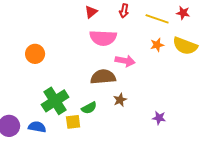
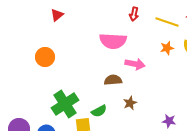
red triangle: (91, 12) -> (57, 15), moved
brown semicircle: (103, 77) -> (113, 80), size x0.7

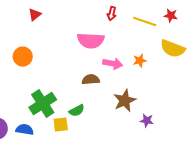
orange star: (167, 48) -> (140, 61), moved
brown star: (130, 103) -> (125, 101), moved, size x1.6

